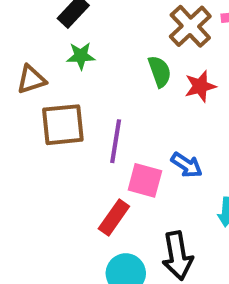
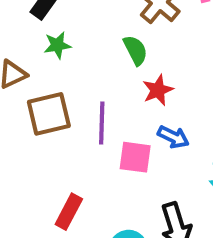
red star: (200, 86) -> (158, 90), moved
red rectangle: (114, 218) -> (69, 212), moved

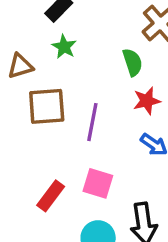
green star: (57, 45) -> (64, 47), turned 30
pink square: (135, 157) -> (98, 183), moved

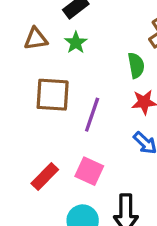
brown triangle: (20, 66) -> (36, 39), moved

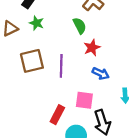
pink square: (89, 171) -> (84, 100), moved
red rectangle: (45, 176) -> (57, 115), moved

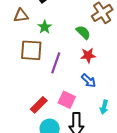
green star: (36, 23) -> (45, 27), moved
green semicircle: (80, 26) -> (83, 32), turned -35

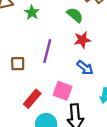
brown square: (31, 50) -> (18, 64), moved, size x0.6

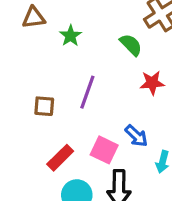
red star: (82, 40) -> (152, 83), moved
blue arrow: (85, 68) -> (136, 136), moved

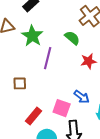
green star: (71, 36) -> (32, 36), size x1.5
purple line: (87, 92) -> (48, 58), moved

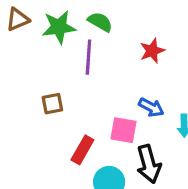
green star: (32, 36) -> (59, 27), turned -30
green semicircle: (72, 38) -> (100, 22), moved

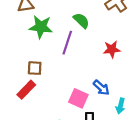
green star: (59, 27) -> (41, 27), moved
red rectangle: (82, 150) -> (26, 90), moved

